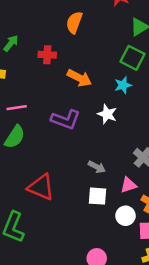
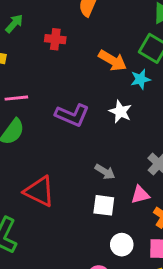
orange arrow: (79, 78) -> (113, 61), moved
white circle: (126, 216) -> (122, 245), moved

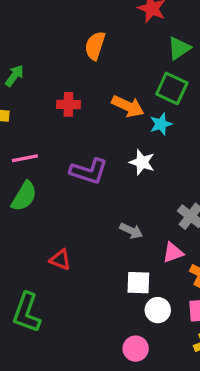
red cross: (55, 39) -> (68, 104), moved
red triangle: (39, 191) -> (60, 260), size x0.6
white square: (104, 205) -> (138, 283), moved

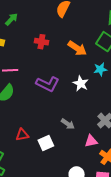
cyan star: (161, 124) -> (100, 69), moved
red triangle: (60, 260) -> (22, 135), turned -40
white square: (138, 283) -> (46, 143), moved, turned -35

